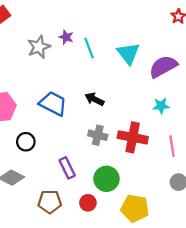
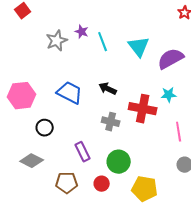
red cross: (133, 137) -> (143, 109), moved

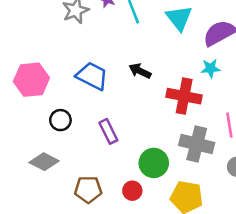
cyan star: (169, 95) -> (211, 68), moved
gray cross: (111, 122) -> (197, 144), moved, size x1.5
purple rectangle: (83, 152) -> (108, 131), moved

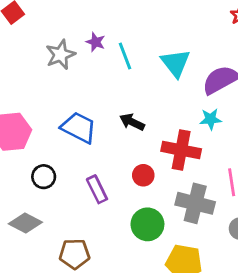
red circle: (132, 191) -> (143, 175), moved

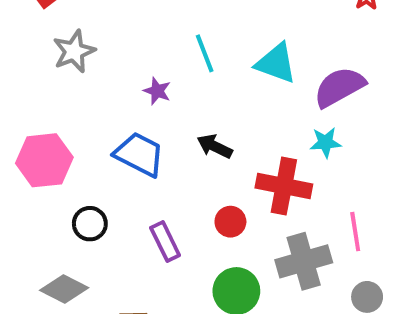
purple star: (96, 42) -> (157, 91), moved
gray star: (60, 55) -> (74, 51), moved
cyan triangle: (176, 63) -> (276, 63), turned -32
gray cross: (195, 203) -> (304, 261), turned -30

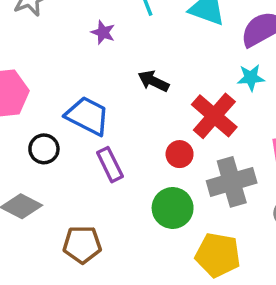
blue trapezoid: (139, 154) -> (87, 116), moved
red cross: (284, 186) -> (214, 116), turned 30
red circle: (230, 222) -> (180, 154), moved

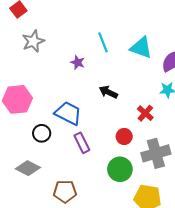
red cross: (214, 116) -> (145, 113), size x0.6

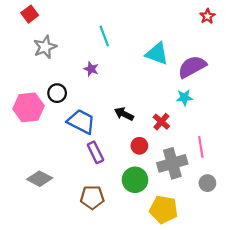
cyan line: (103, 42) -> (104, 36), moved
black arrow: (108, 92) -> (124, 114), moved
black circle: (42, 133) -> (57, 93), moved
brown pentagon: (65, 191) -> (92, 197), moved

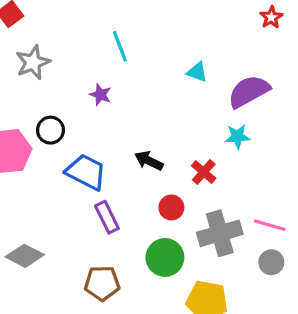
cyan triangle: (157, 54) -> (197, 72), size x0.6
pink line: (201, 147) -> (270, 225), moved, turned -65

